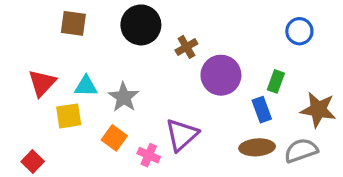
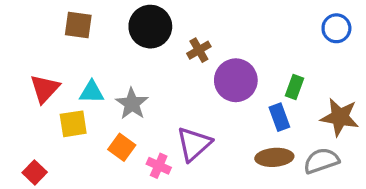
blue circle: (299, 31) -> (336, 28), moved

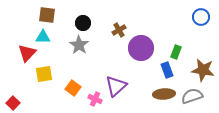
black circle: (150, 27) -> (83, 23), moved, size x0.6
cyan triangle: (92, 92) -> (43, 37), moved
gray star: (132, 104) -> (79, 45), moved
red square: (35, 172) -> (13, 103), moved

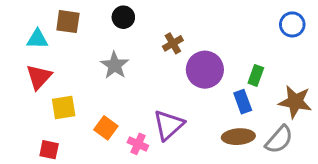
black circle: (83, 23) -> (123, 17), moved
cyan triangle: (43, 37) -> (37, 39), moved
gray semicircle: (192, 96) -> (279, 140), turned 150
red square: (13, 103) -> (49, 150), moved, turned -32

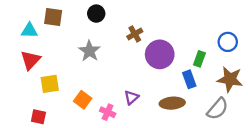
blue circle: (292, 24) -> (228, 42), moved
purple triangle: (168, 125) -> (131, 97), size x0.6
brown ellipse: (238, 137) -> (172, 103), moved

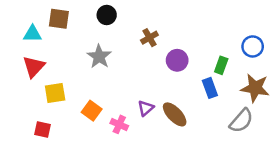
purple circle: (160, 54) -> (177, 60), size x0.7
brown ellipse: (172, 103) -> (175, 114), moved, turned 50

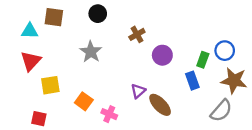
blue circle: (253, 46) -> (225, 51), moved
purple triangle: (146, 108) -> (138, 91), moved

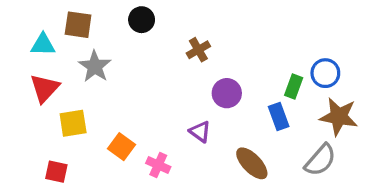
gray star: (91, 52) -> (95, 66), moved
purple circle: (162, 55) -> (227, 93), moved
purple triangle: (138, 91) -> (200, 132), turned -42
brown ellipse: (160, 105) -> (252, 163), moved

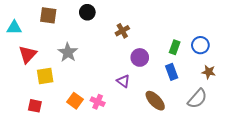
cyan triangle: (43, 45) -> (14, 28), moved
gray star: (95, 66) -> (68, 52), moved
green rectangle: (294, 86) -> (175, 47), moved
brown star: (339, 117) -> (209, 72), size x0.6
orange square: (122, 147) -> (75, 101), moved

